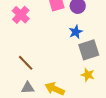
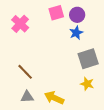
blue star: (76, 32) -> (76, 33), moved

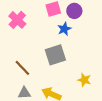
blue star: (76, 33) -> (64, 29), moved
gray square: (88, 59) -> (55, 55), moved

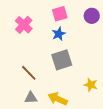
purple circle: (74, 11) -> (92, 16), moved
blue star: (64, 29) -> (59, 34), moved

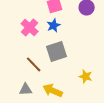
pink cross: (24, 25) -> (30, 27), moved
brown line: (29, 73) -> (34, 64), moved

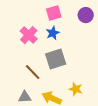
yellow star: (86, 76) -> (76, 89), moved

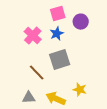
purple circle: (86, 15) -> (81, 22), moved

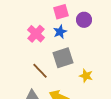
yellow star: (80, 90) -> (86, 76), moved

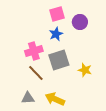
pink cross: (36, 34) -> (34, 51), moved, turned 30
yellow star: (86, 76) -> (85, 70), moved

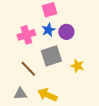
purple circle: (80, 22) -> (66, 32), moved
pink cross: (34, 51) -> (26, 35), moved

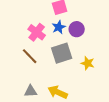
pink cross: (26, 35) -> (37, 32), turned -36
brown line: (28, 69) -> (30, 56), moved

